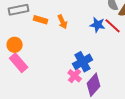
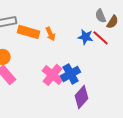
orange rectangle: (41, 20) -> (29, 32), size x1.5
pink cross: (75, 76) -> (53, 75), moved, size x1.5

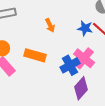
orange rectangle: (29, 32) -> (35, 55), moved
pink cross: (53, 75) -> (84, 58), moved

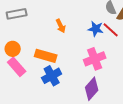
pink cross: (84, 58) -> (95, 59), turned 30
blue cross: (70, 65) -> (52, 76), moved

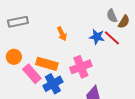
pink cross: (95, 59) -> (81, 67), moved
pink rectangle: (17, 67) -> (32, 74), moved

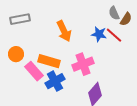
orange arrow: (62, 34) -> (64, 31), size x1.5

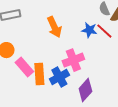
orange rectangle: (49, 61) -> (39, 74), moved, turned 70
blue cross: (55, 81) -> (59, 77), moved

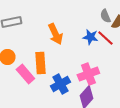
pink cross: (73, 60) -> (88, 74), moved
orange rectangle: (39, 74) -> (40, 63), moved

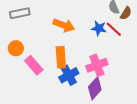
orange arrow: (55, 34) -> (64, 25), turned -45
orange rectangle: (40, 63) -> (61, 57), moved

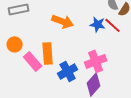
orange rectangle: (61, 57) -> (48, 53), moved

